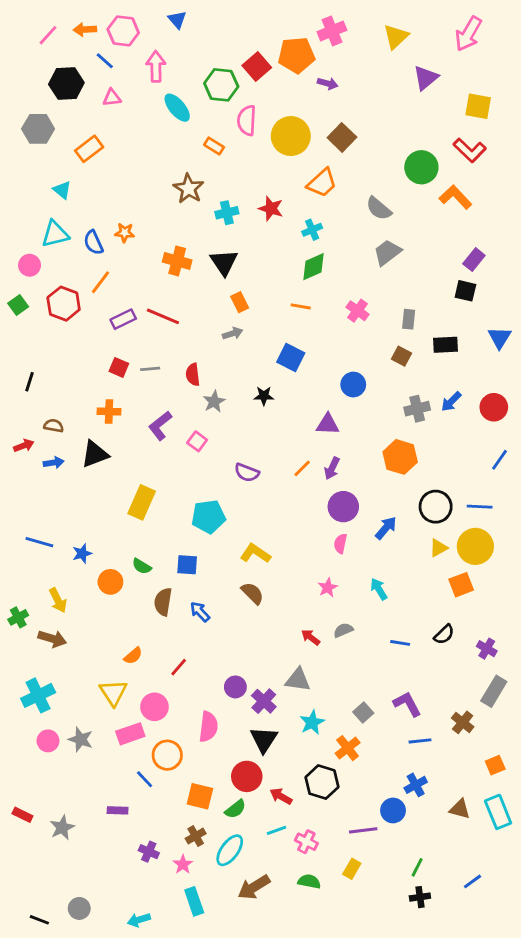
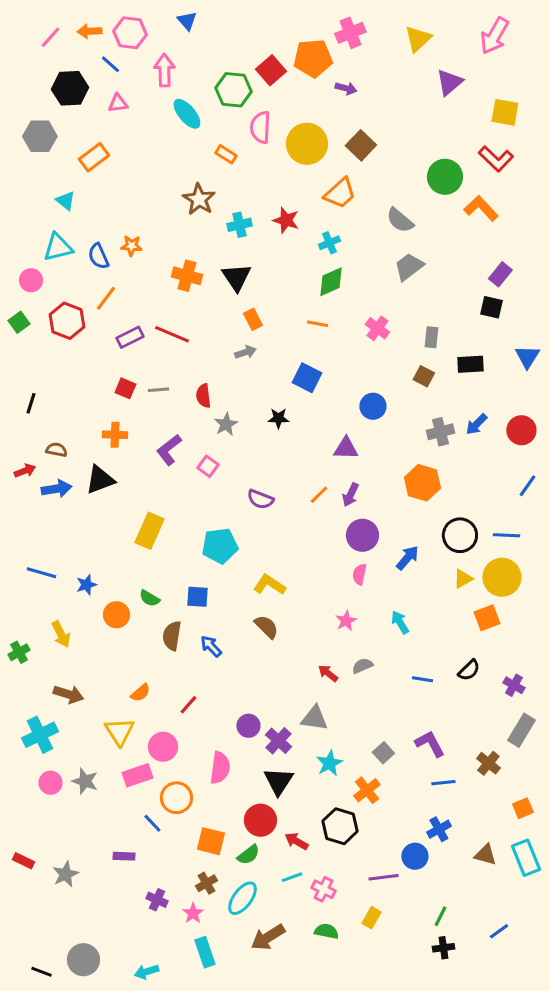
blue arrow: (54, 463) -> (56, 489), size x1.4
brown arrow: (52, 639) -> (68, 694), moved
gray circle: (79, 908) -> (83, 960), size x1.4

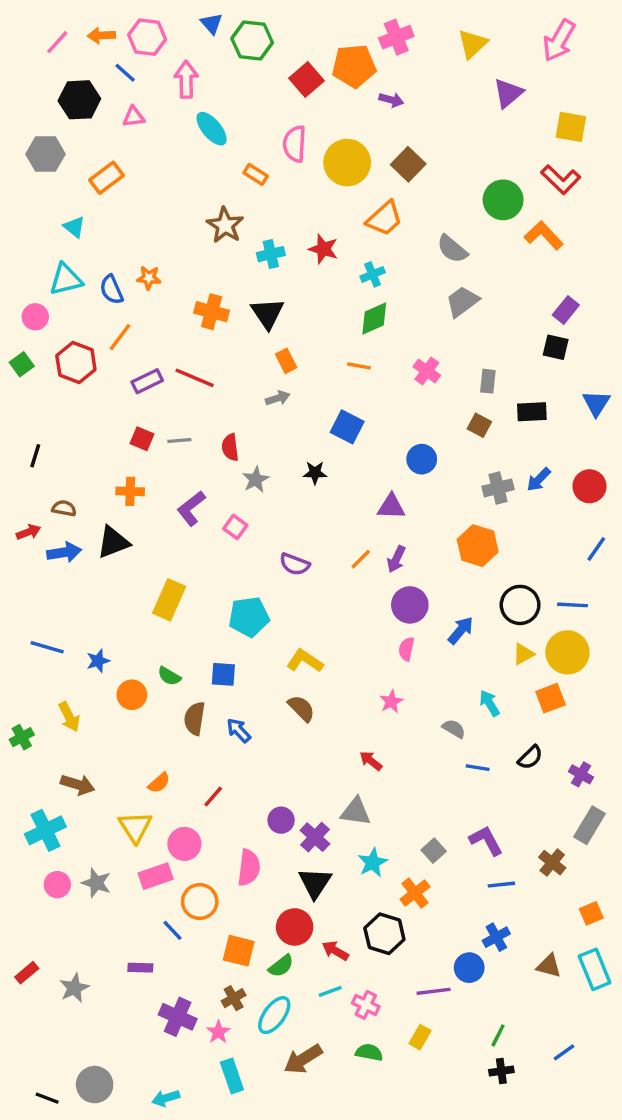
green hexagon: (233, 90) -> (252, 41), moved
cyan arrow: (400, 622) -> (490, 703), moved
gray semicircle: (362, 666) -> (454, 729), moved, turned 54
red rectangle: (23, 861) -> (27, 973), turned -66
purple cross: (157, 900) -> (178, 1017), size x1.5

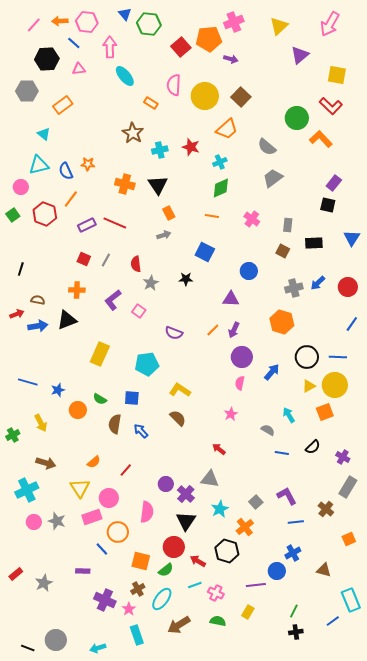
gray line: (179, 441) -> (106, 260), turned -56
cyan rectangle: (595, 969) -> (351, 600), moved

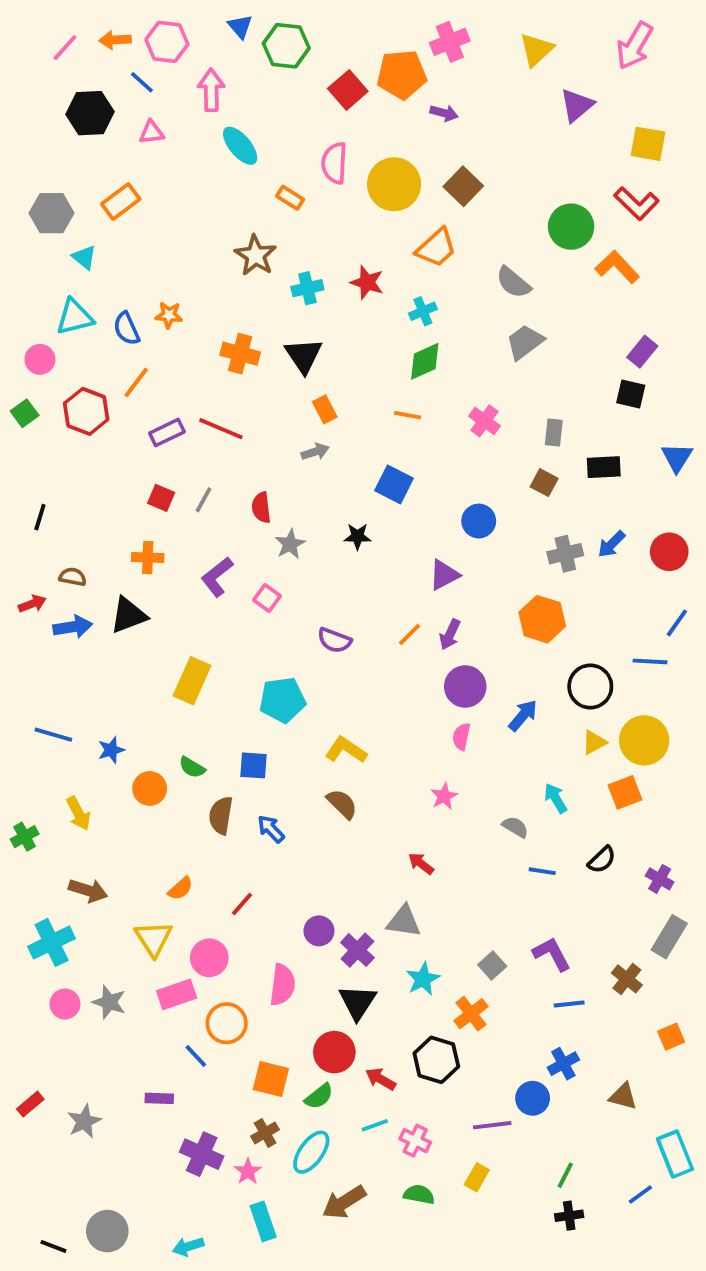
gray hexagon: (27, 91) -> (52, 213), moved
purple triangle: (231, 299) -> (444, 575), turned -30
blue line: (338, 357) -> (650, 661), moved

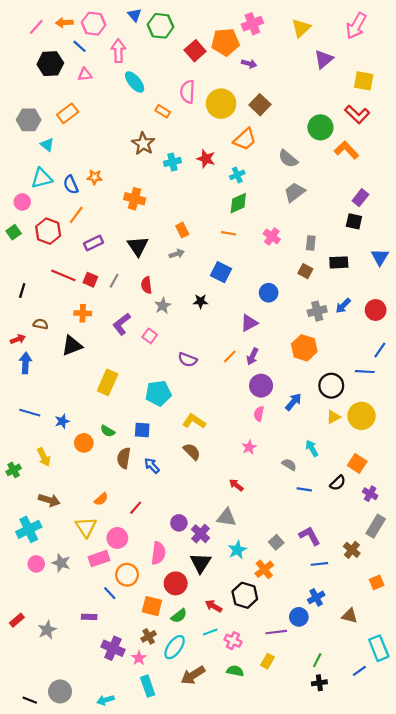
black triangle: (304, 356) -> (138, 246), moved
red line: (221, 429) -> (63, 275), moved
blue arrow: (73, 627) -> (25, 363), moved, turned -78
orange square: (625, 792) -> (357, 463), moved, turned -36
red circle: (334, 1052) -> (176, 583), moved

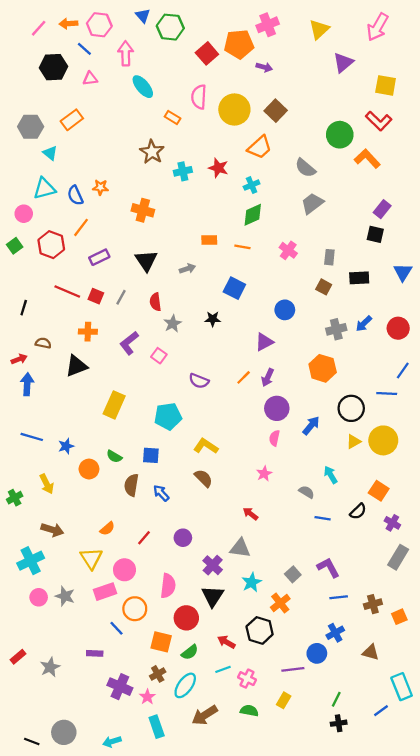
orange rectangle: (182, 230) -> (209, 240), moved, turned -64
purple circle: (179, 523) -> (183, 538), moved
brown cross: (352, 550) -> (373, 604), moved, turned 35

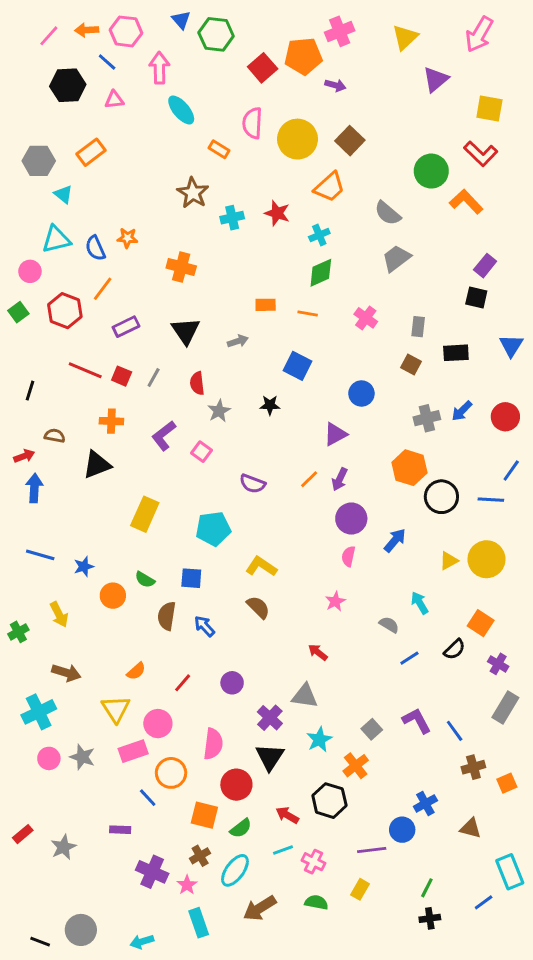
black circle: (351, 408) -> (441, 497), moved
blue line: (323, 518) -> (409, 658), turned -42
blue line: (339, 597) -> (455, 731), moved, turned 60

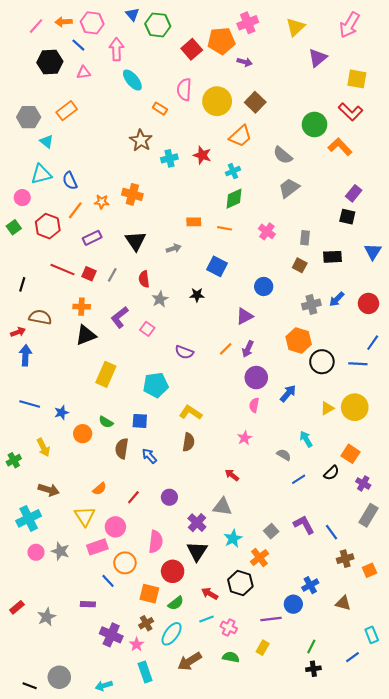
orange star: (127, 238) -> (102, 202), moved
brown semicircle: (55, 436) -> (40, 317), size x1.5
black triangle: (97, 465) -> (86, 335), moved
brown semicircle: (258, 607) -> (188, 442), turned 54
cyan rectangle: (510, 872) -> (372, 635), size x0.7

